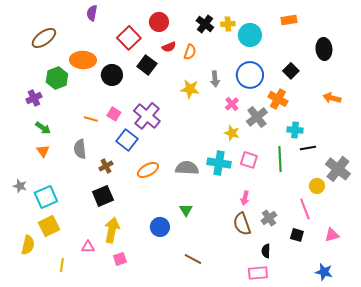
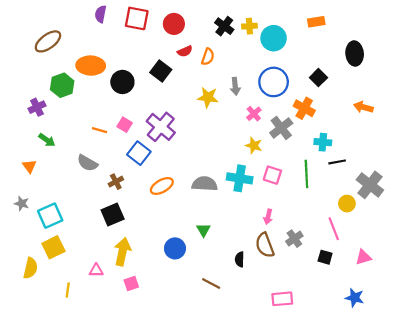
red square: (129, 38) -> (137, 18), moved, turned -35
gray semicircle: (80, 149) -> (87, 163), turned -54
orange triangle: (43, 151) -> (29, 166), moved
black semicircle: (266, 251) -> (240, 259), moved

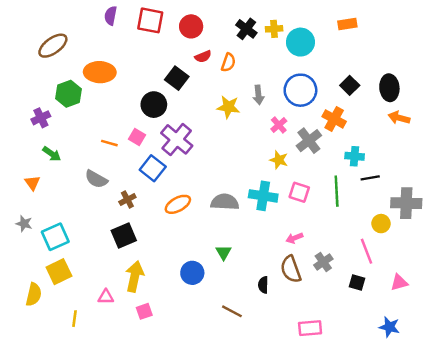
black ellipse: (355, 53) -> (389, 88), moved
black circle: (122, 82) -> (154, 105), moved
gray cross: (370, 185) -> (406, 203), turned -36
pink arrow: (268, 217) -> (294, 238), turned 56

